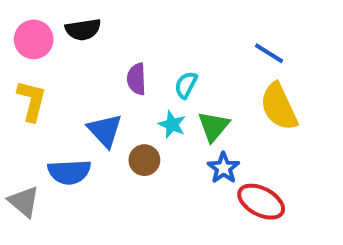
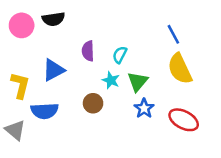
blue line: (269, 53) -> (173, 34), turned 30
yellow L-shape: (32, 101) -> (20, 85), moved
blue triangle: (105, 130) -> (53, 70), moved, turned 45
red ellipse: (261, 202) -> (184, 120), moved

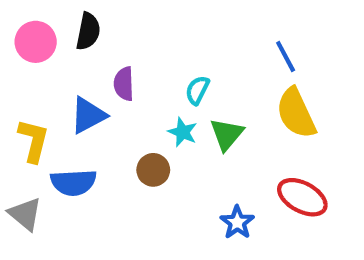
black semicircle: (53, 19) -> (88, 31), turned -70
purple semicircle: (88, 51) -> (124, 84), moved
blue star: (144, 108) -> (237, 222), moved

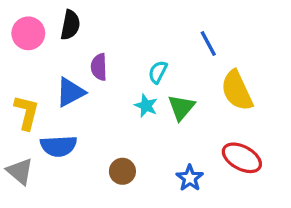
blue line: (286, 56) -> (208, 43), moved
brown circle: (153, 170) -> (122, 171), moved

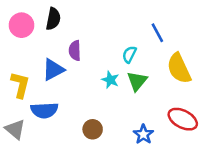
cyan semicircle: (158, 72) -> (129, 54), moved

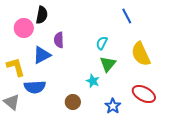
pink circle: (21, 25) -> (24, 28), moved
blue line: (157, 33) -> (127, 16), moved
cyan star: (110, 80) -> (93, 81), moved
yellow L-shape: (20, 85) -> (16, 67), turned -30

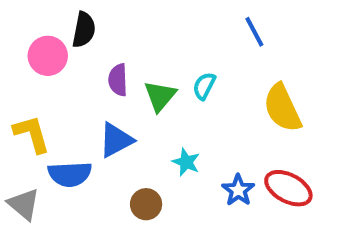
blue triangle: (42, 55) -> (116, 140), moved
green triangle: (108, 64) -> (160, 96), moved
blue star: (113, 106) -> (238, 190), moved

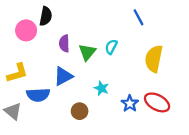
yellow semicircle: (282, 108) -> (154, 59), turned 36
yellow L-shape: (32, 134) -> (17, 73), turned 90

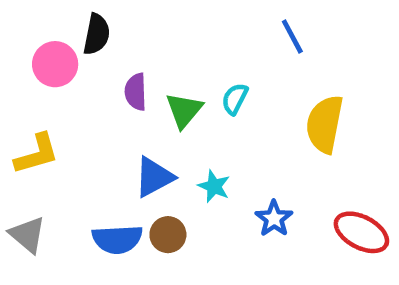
blue triangle: (63, 76) -> (154, 177), moved
blue semicircle: (38, 95) -> (117, 239), moved
red ellipse: (157, 102) -> (361, 232), moved

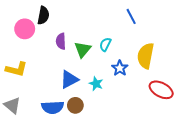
yellow L-shape: (37, 154) -> (16, 69), turned 30
blue star: (274, 219) -> (120, 68), moved
red ellipse: (361, 232) -> (161, 90), moved

